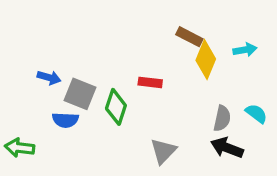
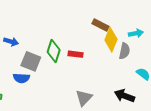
blue arrow: (49, 78) -> (11, 42), moved
green diamond: (116, 107) -> (54, 51), moved
gray semicircle: (222, 118) -> (124, 51), moved

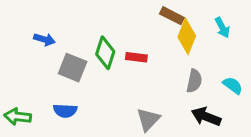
cyan arrow: (136, 33) -> (222, 28), turned 72
gray semicircle: (124, 51) -> (194, 81), moved
blue semicircle: (21, 78) -> (65, 111), moved

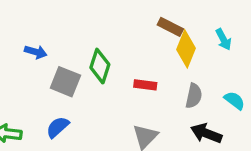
red rectangle: (136, 57) -> (145, 85), moved
blue semicircle: (65, 111) -> (58, 127), turned 135

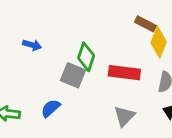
gray square: (65, 82) -> (73, 75), moved
red rectangle: (145, 85) -> (124, 73), size x1.6

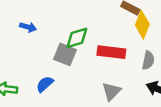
green diamond: (86, 57) -> (77, 38), turned 55

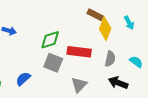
gray square: (65, 54) -> (53, 63), moved

